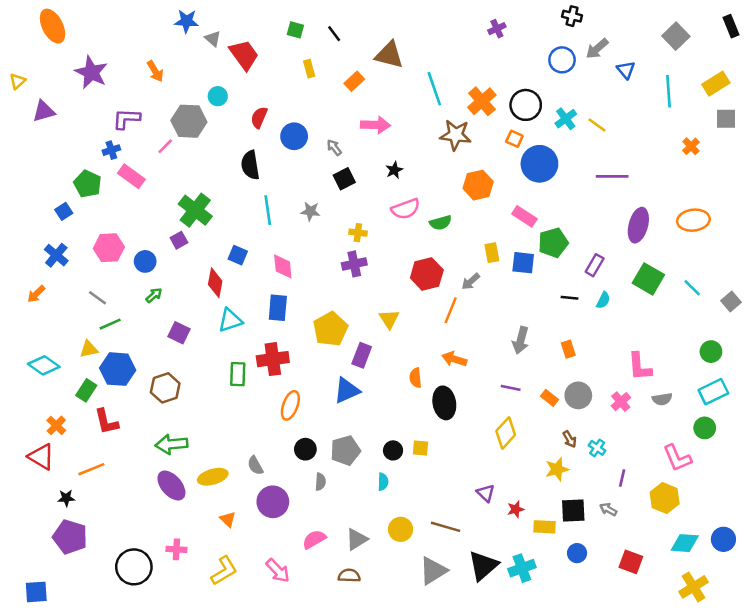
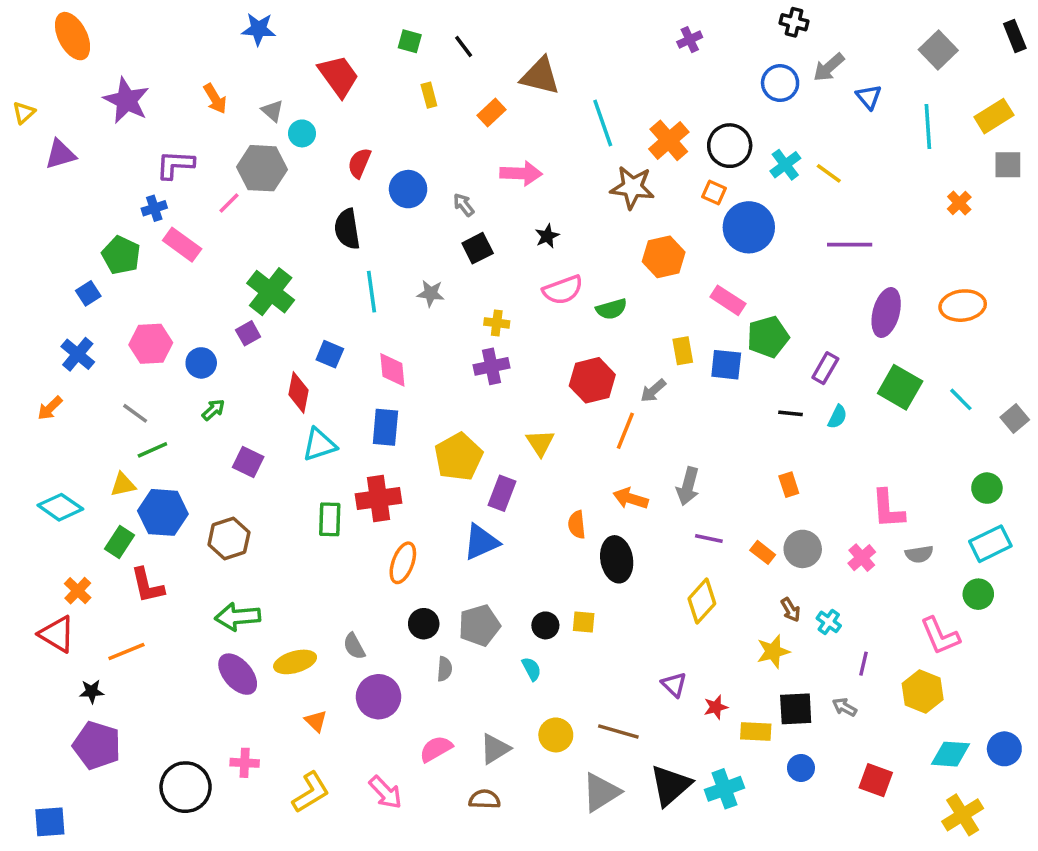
gray triangle: (213, 39) -> (272, 111), moved
gray arrow: (521, 340) -> (688, 486), moved
cyan semicircle: (383, 482) -> (531, 669), turned -30

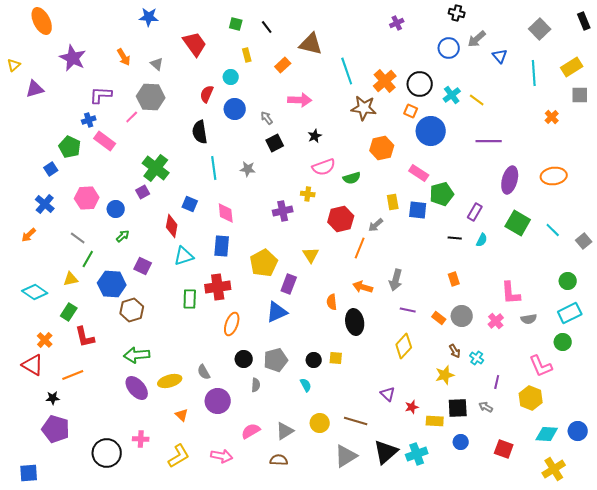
cyan circle: (302, 133) -> (231, 77), moved
yellow cross: (497, 323) -> (308, 194), moved
green line: (152, 450) -> (88, 259), turned -36
blue hexagon: (163, 512) -> (112, 284), moved
pink arrow: (385, 792) -> (222, 456), turned -35

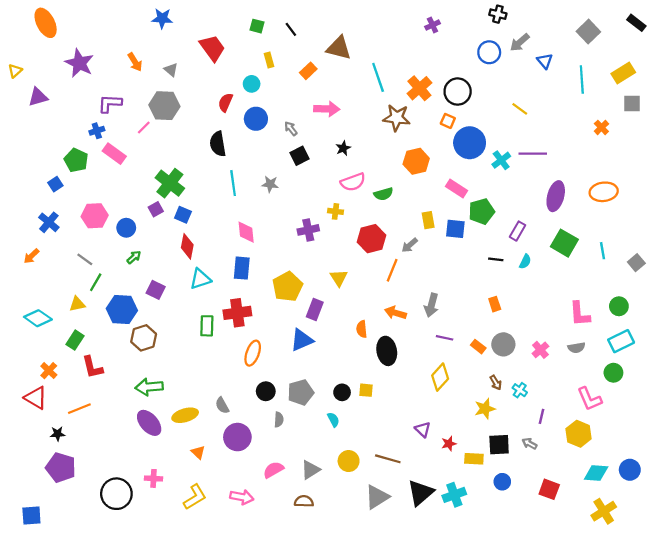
black rectangle: (584, 21) -> (636, 23), turned -30
cyan cross: (452, 95) -> (501, 160), moved
blue square: (190, 204) -> (183, 215), moved
cyan line: (553, 230) -> (603, 251), turned 35
pink L-shape: (511, 293) -> (580, 314), moved

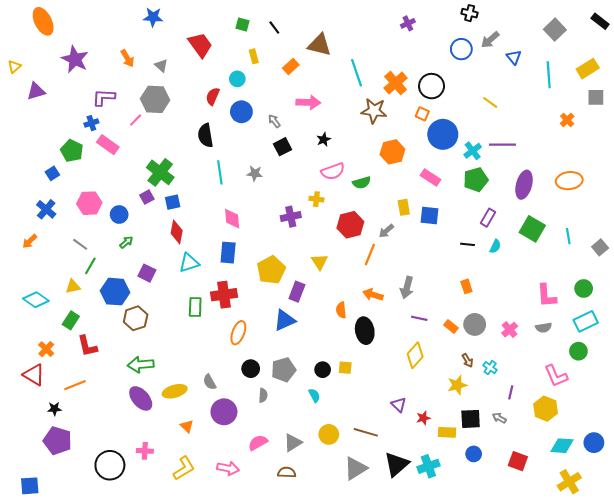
green pentagon: (482, 211) -> (476, 180), moved
blue square: (183, 215) -> (173, 202), turned -35

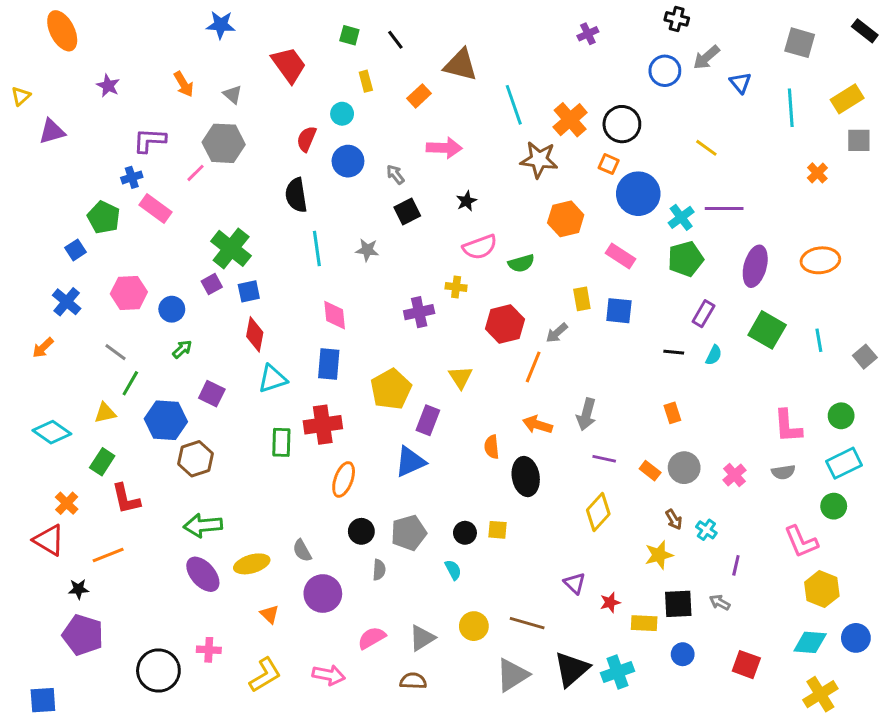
gray square: (555, 30) -> (800, 43), turned -30
purple star: (75, 59) -> (108, 86), size x0.6
yellow hexagon: (546, 409) -> (822, 589), moved

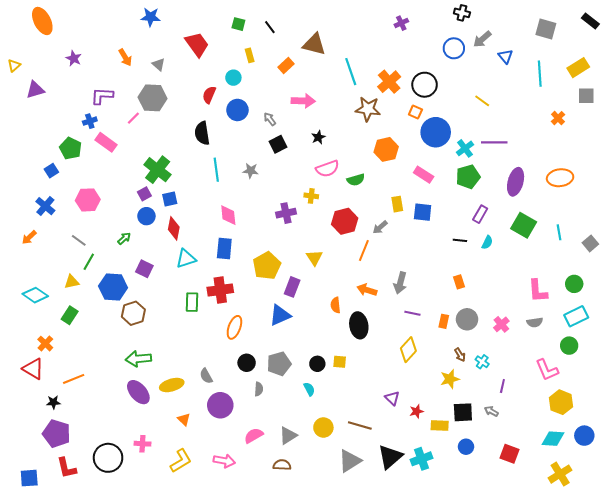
blue circle: (172, 309) -> (146, 216), moved
orange rectangle: (650, 471) -> (444, 321), turned 64
red L-shape: (126, 499) -> (67, 468), moved

